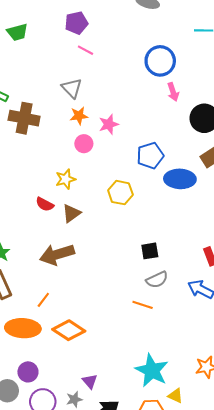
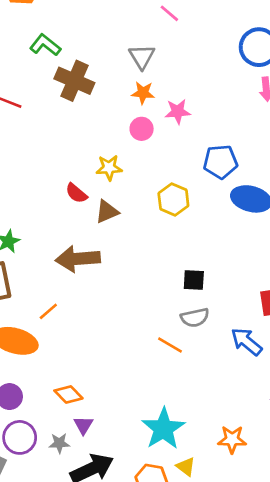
orange diamond: (69, 330) -> (68, 394), moved, size x0.7

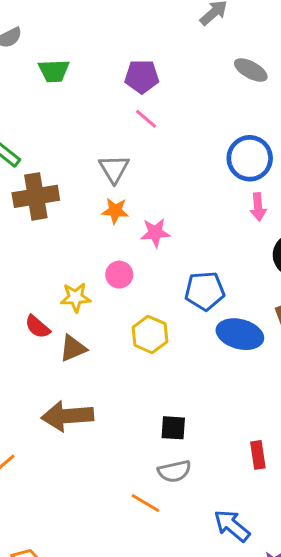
brown cross: (74, 81) -> (36, 196), turned -33
pink circle: (142, 129) -> (119, 275), moved
brown arrow: (78, 259) -> (67, 416), moved
blue arrow: (246, 342) -> (232, 526), moved

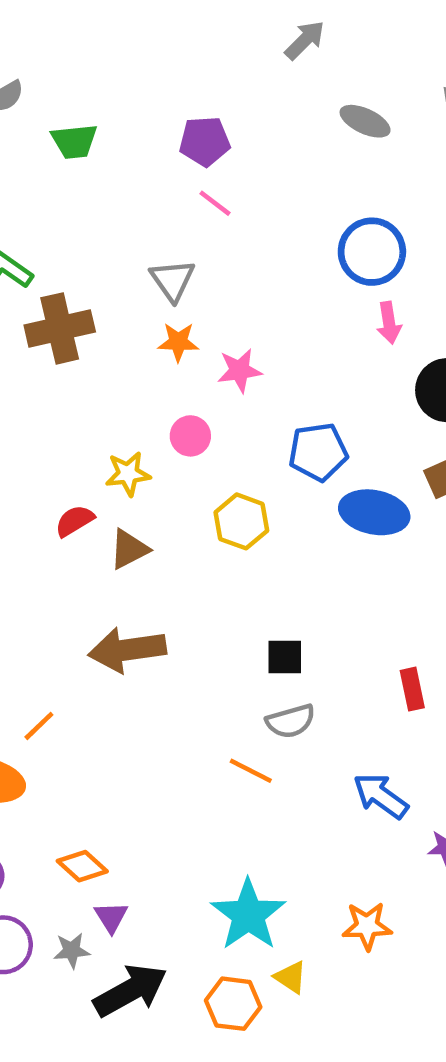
red semicircle: (37, 327) -> (75, 521), turned 112

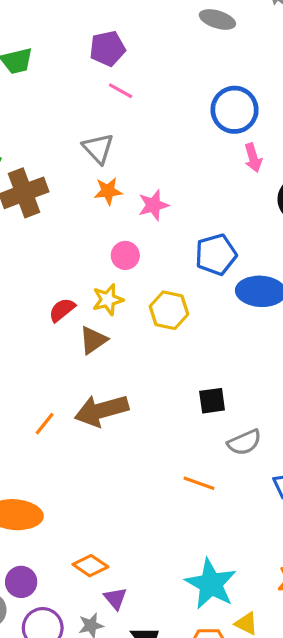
yellow star: (128, 474) -> (108, 300), moved
red semicircle: (75, 521) -> (62, 310), moved
gray semicircle: (291, 721) -> (244, 442), moved
orange line: (39, 726) -> (45, 424), moved

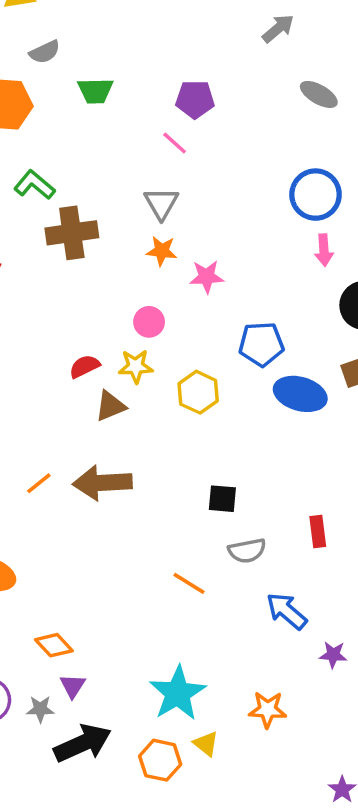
pink line: (121, 91) -> (175, 143), moved
pink circle: (125, 255) -> (149, 322), moved

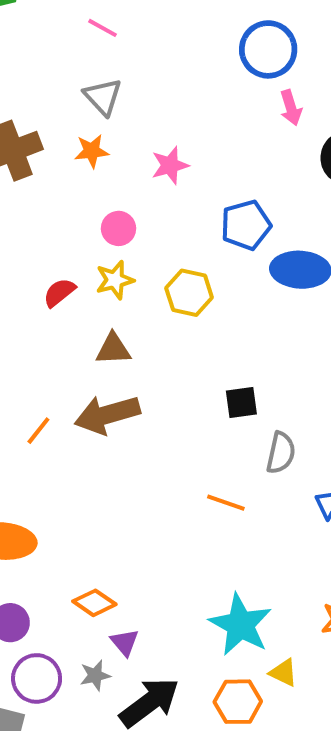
orange star: (162, 251) -> (92, 151), moved
brown triangle: (110, 406) -> (113, 349), moved, turned 32
gray semicircle: (247, 551) -> (281, 453), turned -54

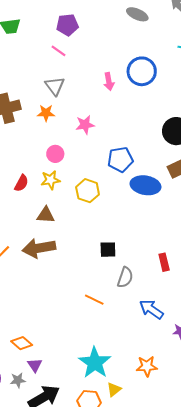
pink arrow: (291, 108) -> (109, 82), moved
red semicircle: (59, 293) -> (21, 183), turned 150
yellow triangle: (283, 673) -> (114, 390), turned 49

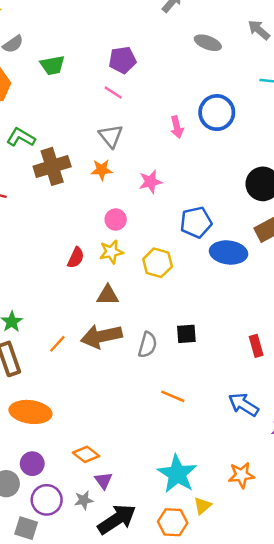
gray semicircle: (125, 277) -> (148, 345), moved

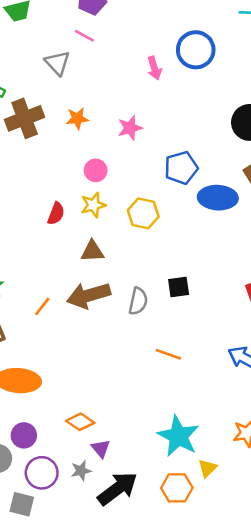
gray triangle: (111, 136) -> (57, 63), moved

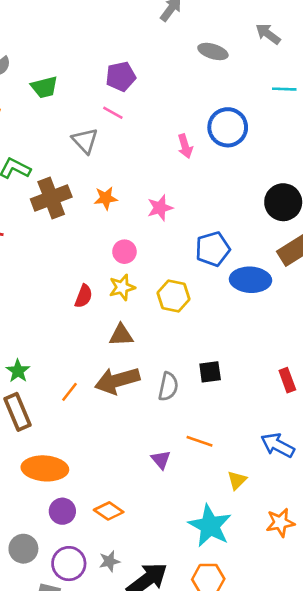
purple circle: (24, 435) -> (62, 511), moved
purple triangle: (101, 448) -> (161, 460), moved
yellow triangle: (207, 468) -> (237, 480), moved

